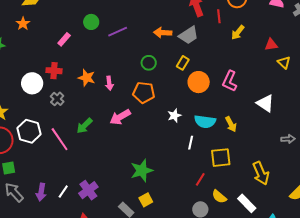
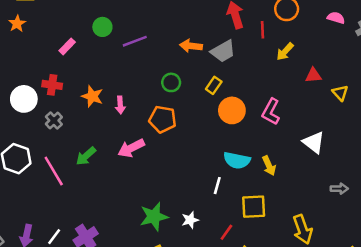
red triangle: (271, 45) -> (313, 75), moved
white star: (174, 116) -> (190, 220), moved

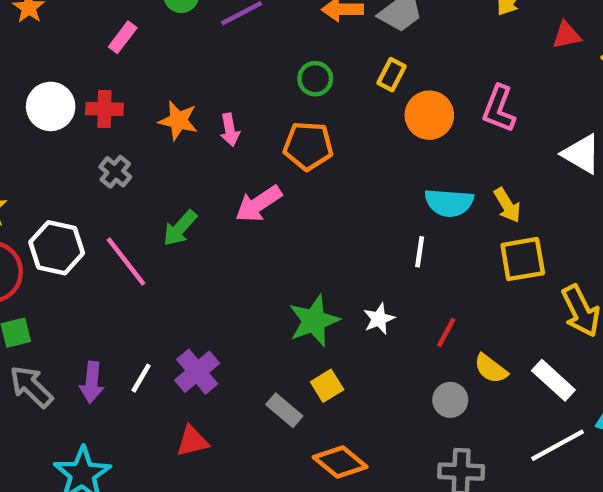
white circle: (24, 99) -> (51, 106), moved
yellow square: (254, 207) -> (523, 259), moved

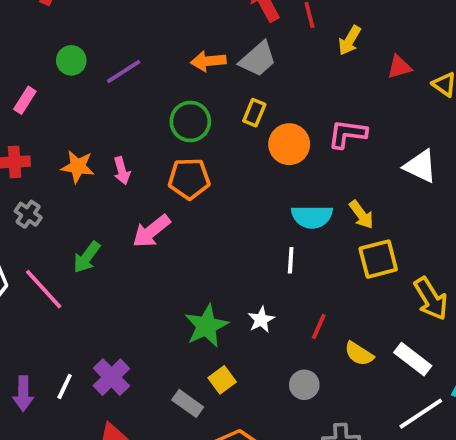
green circle: (315, 79) -> (190, 121), size x1.4
pink L-shape: (499, 109) -> (347, 134), turned 81
gray circle: (450, 400) -> (304, 385), moved

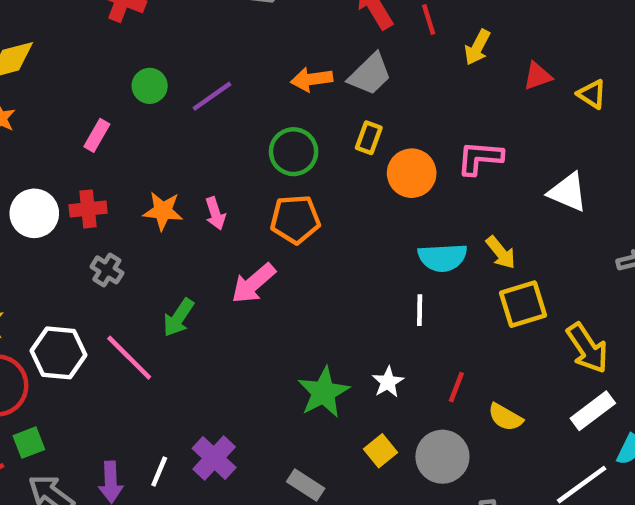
white rectangle: (413, 359) -> (593, 411), moved, turned -72
yellow square: (222, 380) -> (381, 451), moved
gray circle: (304, 385) -> (442, 457), size x1.5

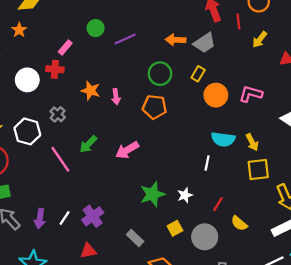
red cross: (88, 209) -> (55, 69), moved
pink arrow: (253, 283) -> (127, 150), moved
white hexagon: (58, 353) -> (27, 131), moved

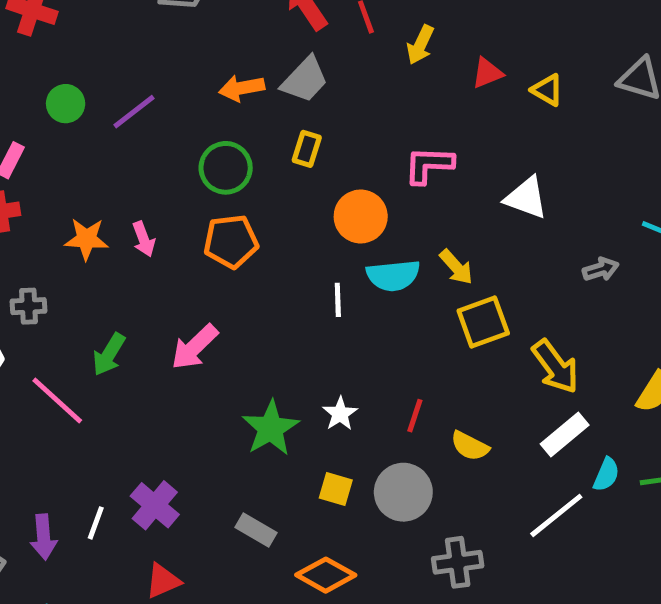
orange circle: (216, 95) -> (361, 216), moved
gray cross: (58, 114) -> (29, 306), turned -32
white line: (207, 163) -> (338, 300), moved
yellow square: (175, 228) -> (336, 489), turned -32

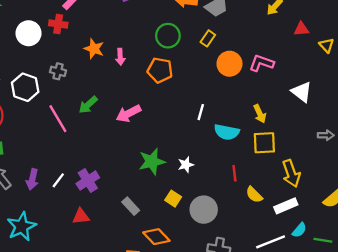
orange circle: (361, 216) -> (229, 64), moved
cyan semicircle: (393, 275) -> (227, 132), moved
red line: (415, 416) -> (234, 173), moved, turned -42
yellow semicircle: (470, 446) -> (254, 195), moved

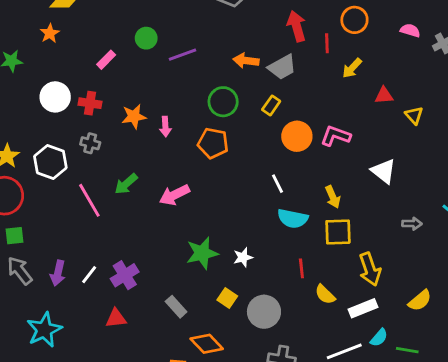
red cross: (58, 24) -> (90, 103), moved
orange star: (94, 49) -> (134, 116), turned -30
white line: (201, 112) -> (277, 184), moved, turned -42

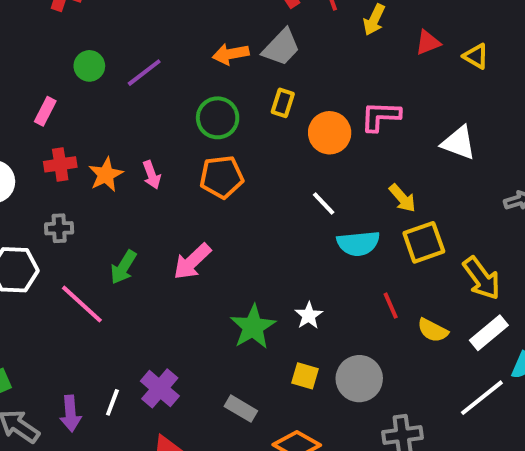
red cross: (90, 103) -> (60, 164), moved

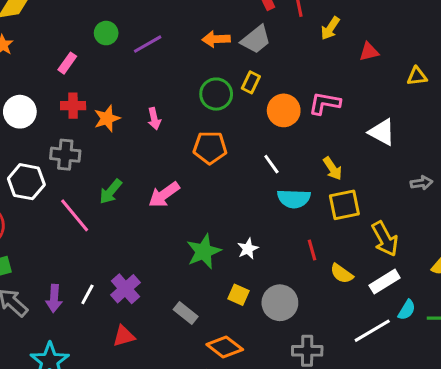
yellow triangle: (476, 56) -> (417, 76), moved, turned -45
green circle: (218, 118) -> (216, 94), moved
pink arrow: (152, 175) -> (154, 119), moved
orange pentagon: (222, 177) -> (210, 148), moved
gray cross: (59, 228) -> (65, 155), size x1.4

